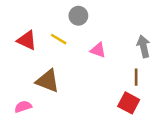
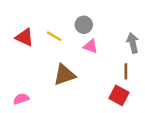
gray circle: (78, 16) -> (84, 25), moved
brown triangle: (48, 81) -> (64, 75), moved, turned -40

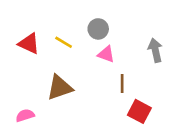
brown line: (126, 71) -> (122, 83), moved
brown triangle: (64, 75) -> (60, 87), moved

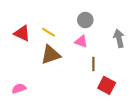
gray circle: (98, 29) -> (85, 20), moved
brown triangle: (60, 87) -> (51, 55), moved

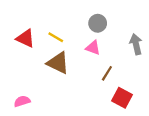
brown triangle: (51, 55) -> (58, 63), turned 45
brown line: (93, 64) -> (107, 73), turned 32

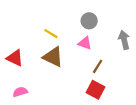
red triangle: (26, 38) -> (15, 58), moved
red square: (122, 98) -> (95, 90), moved

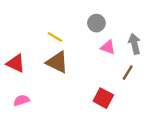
pink triangle: (85, 43) -> (108, 47), moved
brown line: (98, 66) -> (128, 73), moved

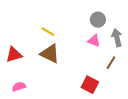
gray circle: (96, 23) -> (98, 20), moved
red triangle: (16, 63) -> (14, 55), turned -42

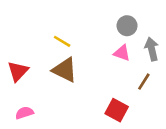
red triangle: (14, 55) -> (18, 71), turned -30

